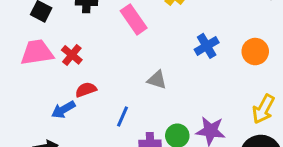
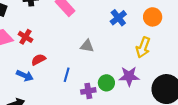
yellow arrow: (263, 109) -> (143, 47), moved
blue arrow: (63, 110) -> (25, 76), turned -119

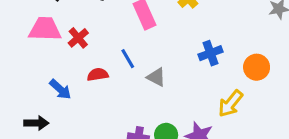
red semicircle: (39, 60) -> (98, 75), moved
blue line: (67, 75) -> (128, 59), moved, turned -64

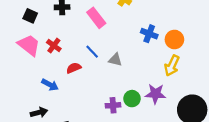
pink trapezoid: (45, 29) -> (29, 45), turned 50
blue cross: (211, 53) -> (149, 34), turned -35
orange circle: (257, 67) -> (174, 39), moved

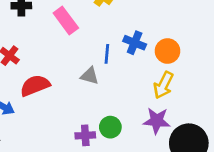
blue line: (92, 52) -> (107, 54), moved, turned 48
red semicircle: (74, 68) -> (35, 86), size x1.5
purple star: (155, 94) -> (157, 121), moved

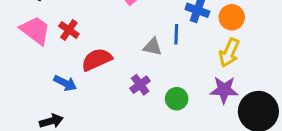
blue line: (107, 54) -> (176, 34), moved
purple cross: (85, 135) -> (140, 85), moved, turned -30

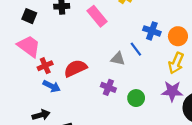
red cross: (69, 30) -> (45, 66), moved, turned 32
blue line: (176, 34) -> (136, 49), turned -40
purple cross: (140, 85) -> (108, 87), turned -32

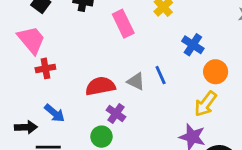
blue cross: (152, 31) -> (193, 45), moved
red semicircle: (75, 68) -> (100, 86), moved
blue arrow: (52, 86) -> (55, 113), moved
green circle: (136, 98) -> (101, 137), moved

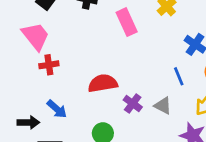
blue line: (161, 75) -> (179, 76), moved
gray triangle: (136, 81) -> (163, 106), moved
purple cross: (116, 113) -> (133, 103), moved

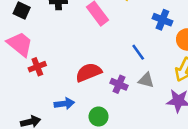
blue line: (179, 76) -> (138, 52), moved
blue arrow: (57, 109) -> (64, 104), moved, turned -36

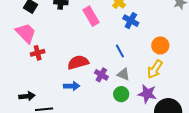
blue cross: (162, 20) -> (131, 21), moved
blue arrow: (64, 104) -> (72, 86), moved
green circle: (99, 117) -> (121, 94), moved

